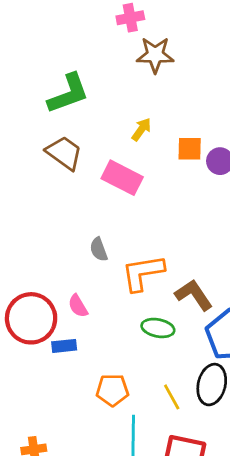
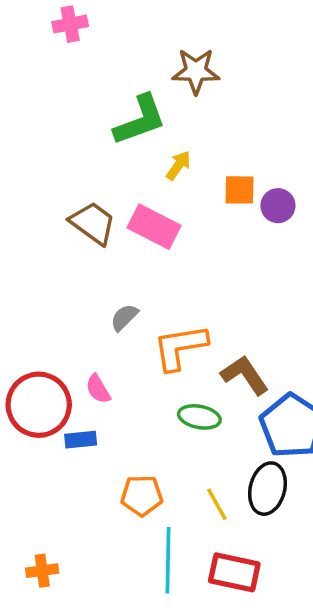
pink cross: (130, 18) -> (70, 24), moved
green L-shape: (68, 94) -> (140, 120), moved
brown trapezoid: (64, 153) -> (93, 223), moved
gray semicircle: (99, 249) -> (124, 317), turned 65

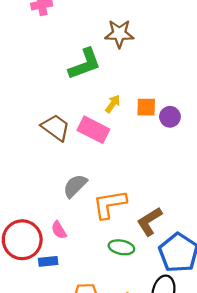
yellow arrow: (178, 165) -> (113, 104), moved
gray semicircle: (124, 317) -> (75, 186), size x1.4
brown L-shape: (245, 375) -> (149, 221), turned -88

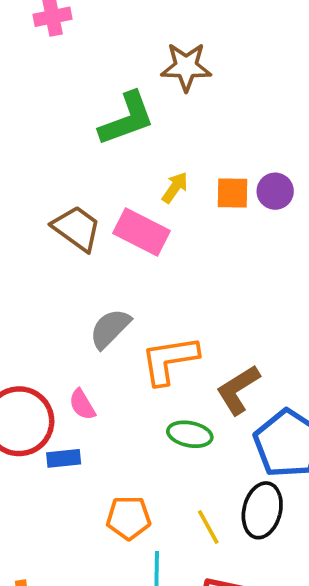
purple circle: (170, 117) -> (275, 191), moved

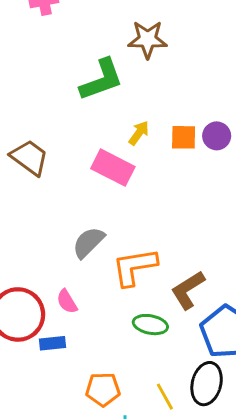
brown trapezoid: (77, 228) -> (29, 157), moved

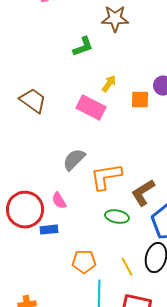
green L-shape: (101, 80) -> (83, 47), size x0.7
orange square: (184, 137) -> (140, 100), moved

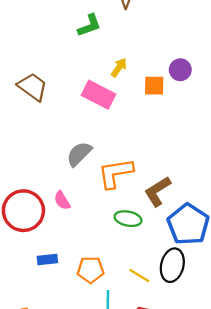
blue rectangle: (49, 230) -> (47, 260), moved
yellow line: (127, 267) -> (139, 275), turned -30

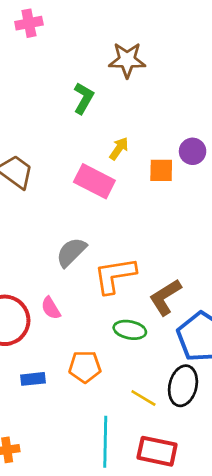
green L-shape: (89, 25) -> (83, 98), turned -40
orange pentagon: (90, 270) -> (85, 367), moved

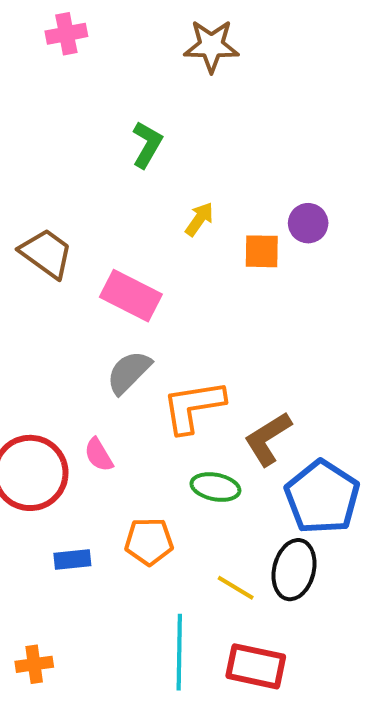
brown star: (127, 60) -> (211, 46), moved
pink rectangle: (94, 181) -> (131, 296), moved

